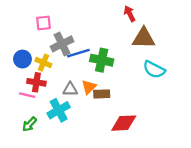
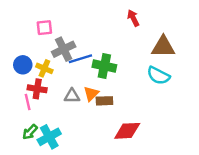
brown triangle: (144, 38) -> (163, 47), moved
pink line: (27, 95) -> (28, 102), turned 63
cyan cross: (59, 110) -> (49, 137), moved

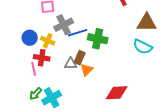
orange triangle: (91, 94) -> (87, 70), moved
brown rectangle: (104, 101) -> (80, 58), moved, turned -64

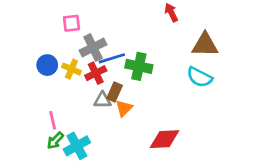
red cross: (42, 58) -> (96, 73), moved, turned -35
pink line: (34, 69) -> (53, 120), moved

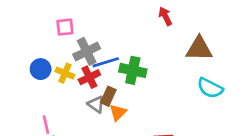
cyan semicircle: (200, 77) -> (210, 88), moved
gray triangle: (102, 100) -> (96, 104), turned 36

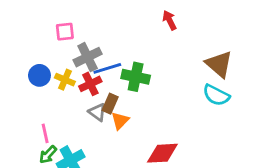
brown triangle: (199, 49) -> (219, 64), moved, turned 40

